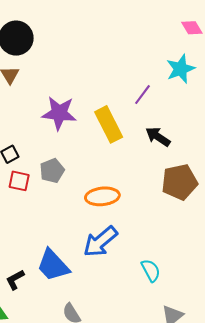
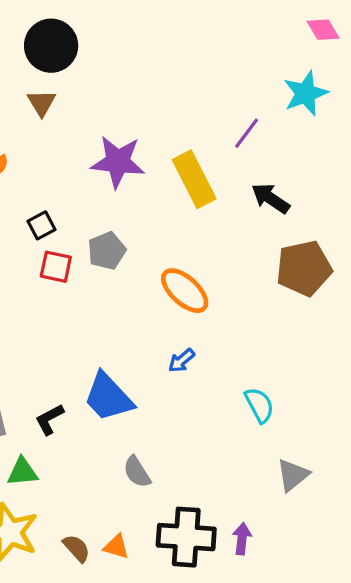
orange ellipse: (102, 196) -> (185, 291), turned 48
blue arrow: (100, 242) -> (181, 361), size x0.5

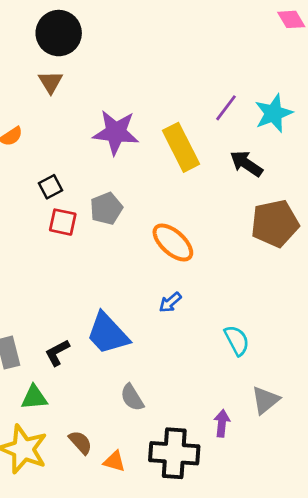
cyan star: (306, 93) -> (274, 113), moved
purple arrow: (242, 539) -> (222, 423), moved
brown semicircle: (76, 548) -> (80, 442), moved

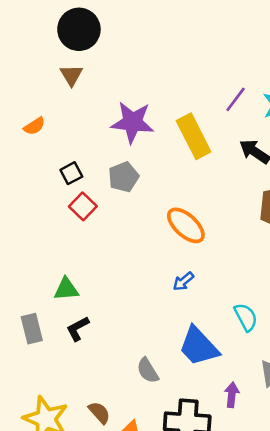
gray pentagon: (106, 208) -> (124, 177), moved
red square: (63, 222) -> (83, 206), turned 32
blue trapezoid: (108, 334) -> (199, 346), moved
green triangle: (34, 397) -> (66, 289), moved

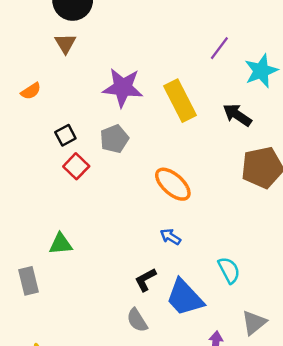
purple line: (236, 99) -> (219, 48), moved
blue arrow: (183, 281) -> (170, 237), turned 72
black L-shape: (78, 329) -> (145, 280), moved

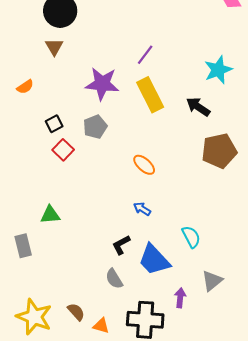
purple line: (219, 48) -> (145, 55), moved
orange ellipse: (173, 184) -> (144, 165), size x0.7

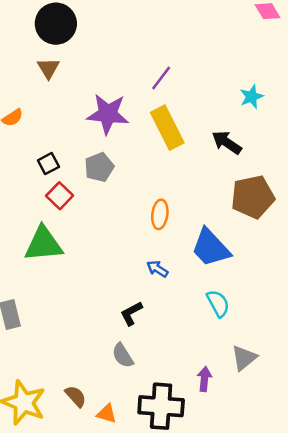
cyan star: (218, 70) -> (251, 97), size x0.7
orange ellipse: (144, 165) -> (160, 214), turned 55
green triangle: (50, 215) -> (43, 244), moved, size x1.6
blue trapezoid: (154, 260) -> (211, 248), moved

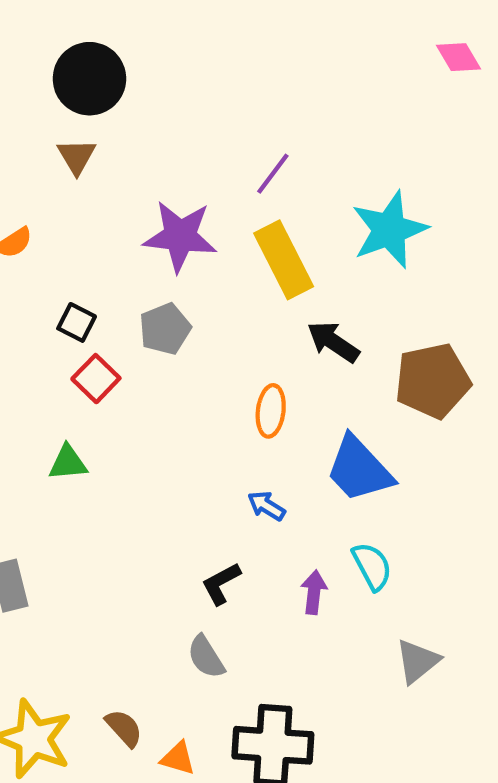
cyan star: (251, 97) -> (389, 230), moved, size x1.8
black arrow: (227, 142) -> (333, 342), moved
black square: (48, 164) -> (77, 322), turned -35
green triangle: (43, 244) -> (68, 463), size x0.6
purple arrow: (204, 379) -> (314, 592), moved

